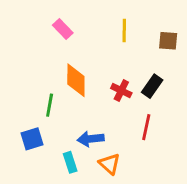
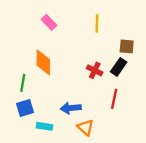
brown square: (168, 41) -> (127, 46), moved
orange diamond: (76, 80) -> (43, 62), moved
green line: (50, 105) -> (23, 83), moved
cyan rectangle: (70, 162) -> (44, 126), moved, turned -63

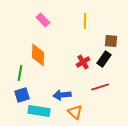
red cross: (95, 70) -> (83, 62), turned 32
red line: (114, 99) -> (100, 87), turned 60
cyan rectangle: (44, 126) -> (39, 111), size x1.5

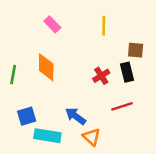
black rectangle: (104, 59) -> (127, 72), turned -49
green line: (20, 73) -> (13, 75), moved
blue arrow: (62, 95) -> (76, 116), turned 42

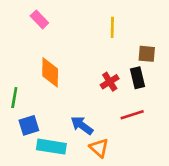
pink rectangle: (52, 24) -> (39, 19), moved
green line: (13, 75) -> (14, 98), moved

